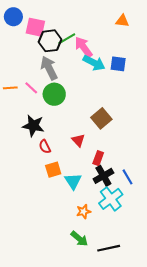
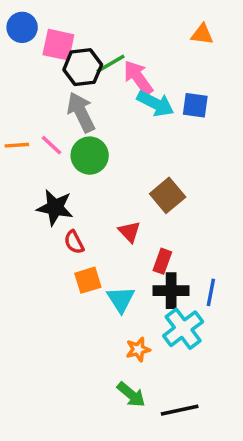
black cross: (103, 176) -> (171, 291), turned 30
blue line: (128, 177) -> (211, 292), turned 42

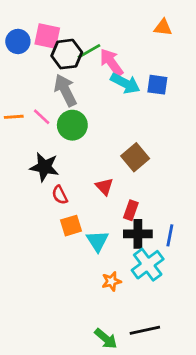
blue circle: (22, 27) -> (18, 41), moved
green arrow: (131, 395) -> (106, 339), moved

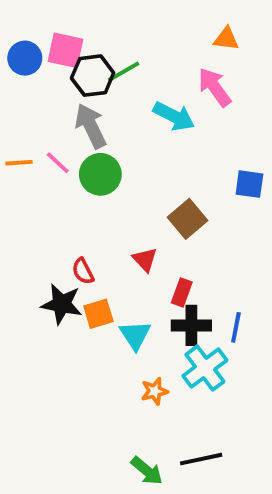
pink arrow: (111, 62) -> (215, 87), moved
blue square: (157, 85) -> (249, 184), moved
black star: (44, 167) -> (62, 304), moved

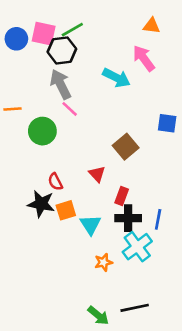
green line: (124, 72) -> (72, 30), moved
pink line: (58, 163) -> (70, 109), moved
green circle: (100, 174) -> (42, 131), moved

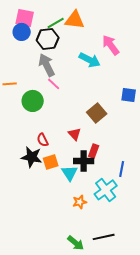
orange triangle: (152, 26) -> (75, 20), moved, size x1.5
pink square: (44, 34) -> (25, 18), moved
blue circle: (16, 39) -> (22, 32), moved
black cross: (128, 218) -> (84, 161), moved

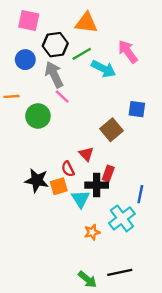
green line: (56, 23) -> (82, 54), moved
blue circle: (22, 32) -> (25, 60), moved
blue square: (129, 95) -> (137, 109), moved
red semicircle: (43, 140) -> (68, 169), moved

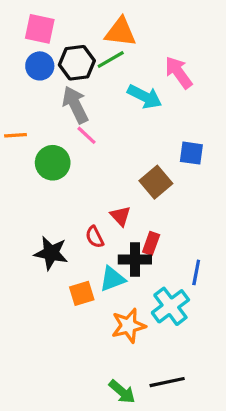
green line: (82, 54) -> (111, 60), moved
blue circle: (25, 60) -> (40, 66), moved
orange square: (59, 186) -> (82, 293), moved
cyan triangle: (81, 199) -> (112, 279), turned 42
orange star: (92, 232) -> (128, 326), size x1.5

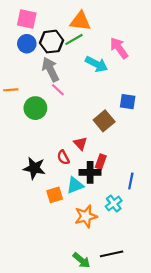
cyan cross: (170, 306) -> (114, 203), size x0.7

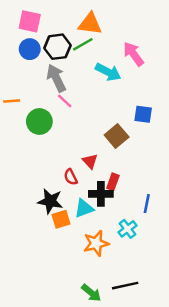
black star: (34, 168) -> (50, 201), moved

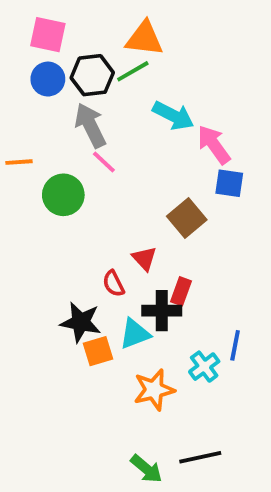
pink arrow: (133, 54) -> (214, 145), moved
blue line: (147, 204) -> (235, 345), moved

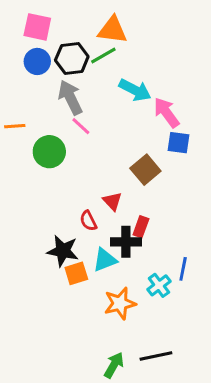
green arrow: (146, 469) -> (114, 365), turned -100

